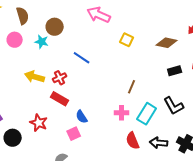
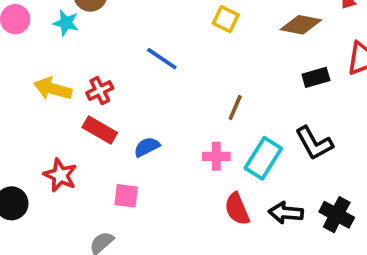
blue line: (82, 58) -> (162, 59), moved
blue semicircle: (82, 117) -> (147, 147), moved, turned 96
pink square: (74, 134) -> (126, 196), turned 32

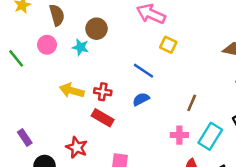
yellow square: (226, 19) -> (168, 45), moved
red cross: (100, 91) -> (103, 92), turned 35
blue semicircle: (147, 147) -> (141, 99), moved

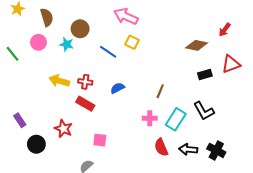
yellow square: (168, 45) -> (132, 42), moved
blue line: (143, 71) -> (108, 52), moved

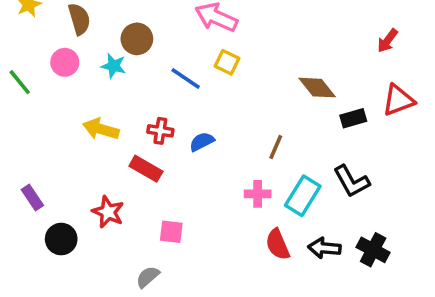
brown diamond: (197, 45) -> (317, 88), moved, turned 40
red cross: (85, 82) -> (160, 131), moved

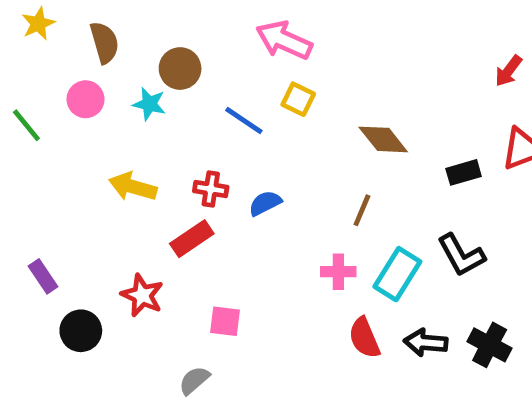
brown diamond: (317, 88) -> (383, 139), moved
red rectangle: (146, 169) -> (192, 239), turned -64

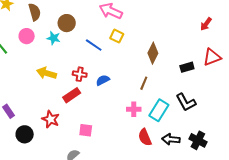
brown diamond: (383, 139) -> (153, 53), turned 65

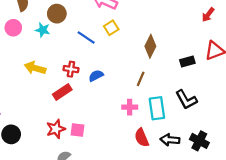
yellow square: (117, 36) -> (111, 28), turned 32
cyan rectangle: (159, 110) -> (157, 108), turned -40
red star: (51, 119) -> (56, 129), moved, turned 30

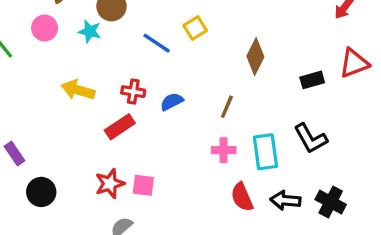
brown line: (141, 79) -> (227, 107), moved

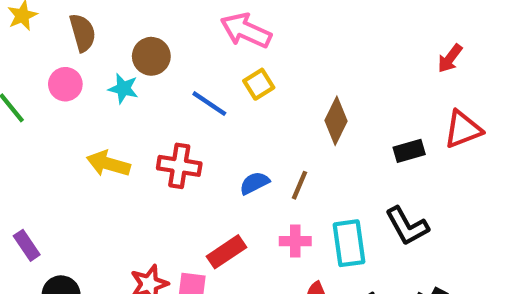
red cross: (133, 92) -> (179, 166), size x1.4
blue semicircle: (172, 102) -> (254, 183), moved
red rectangle: (120, 127) -> (227, 252), moved

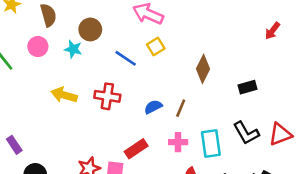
red triangle: (463, 129) -> (280, 134), moved

